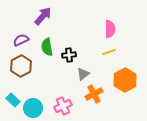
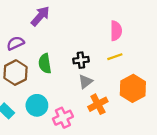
green semicircle: (47, 47) -> (45, 64), moved
black cross: (69, 55) -> (81, 60), moved
cyan circle: (33, 108) -> (37, 105), moved

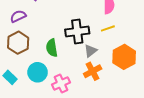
black cross: (81, 60) -> (77, 31), size x1.6
green semicircle: (45, 64) -> (52, 48), moved
gray triangle: (85, 82) -> (91, 51), moved

